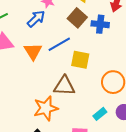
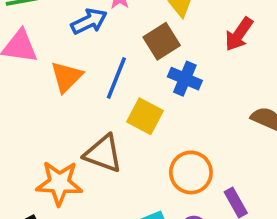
blue cross: (100, 24) -> (185, 79), moved
blue line: (59, 44) -> (116, 78), turned -55

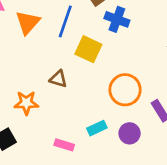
brown triangle: (103, 154) -> (58, 79), size x0.6
orange star: (59, 183) -> (26, 103), size x0.7

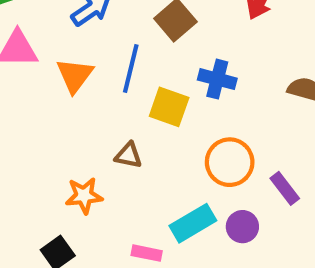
blue cross: (117, 19) -> (217, 79), moved
cyan rectangle: (97, 128) -> (193, 223), size x1.5

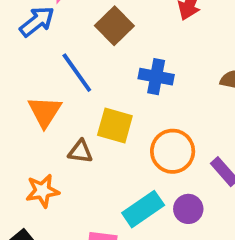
blue line: (131, 69) -> (77, 73), turned -45
orange triangle: (75, 75) -> (45, 112), moved
yellow square: (169, 107) -> (115, 125), moved

